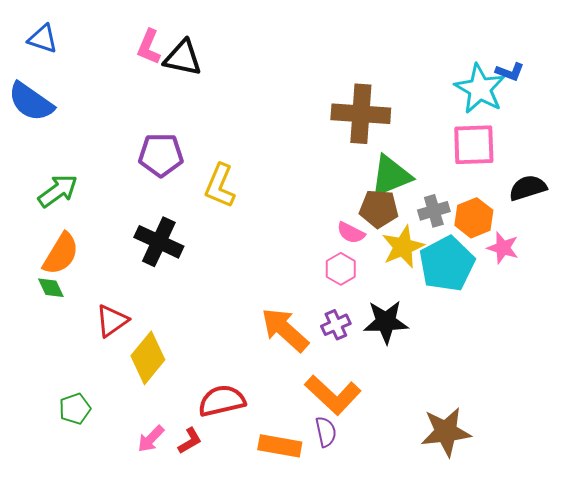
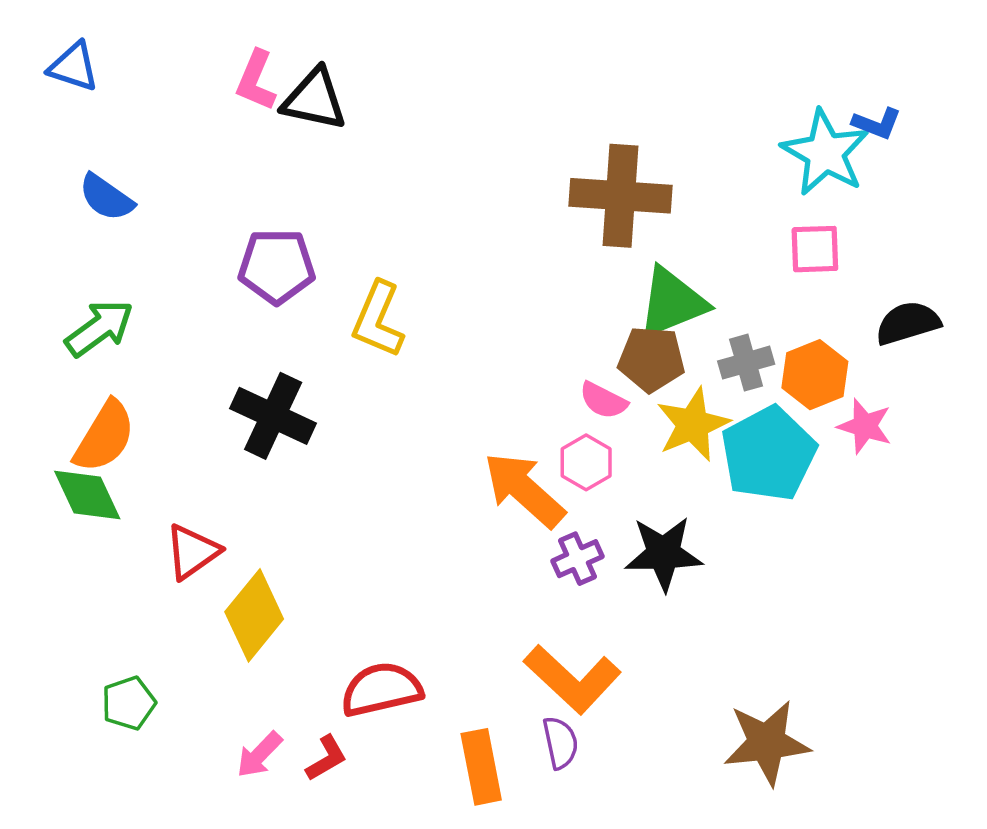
blue semicircle: (31, 102) -> (106, 197), moved, size x0.7
pink square: (474, 145) -> (815, 249), size x0.7
green diamond: (51, 288) -> (87, 495), size x1.5
orange arrow: (285, 330) -> (524, 490), moved
orange rectangle: (280, 446) -> (481, 767), turned 69

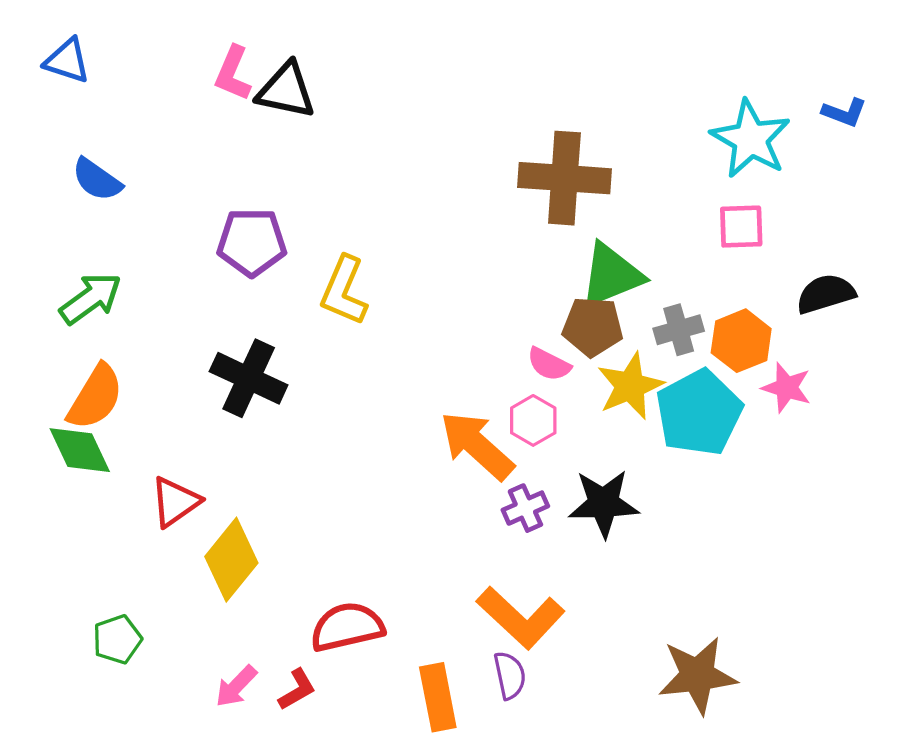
blue L-shape: (877, 123) -> (844, 112), moved

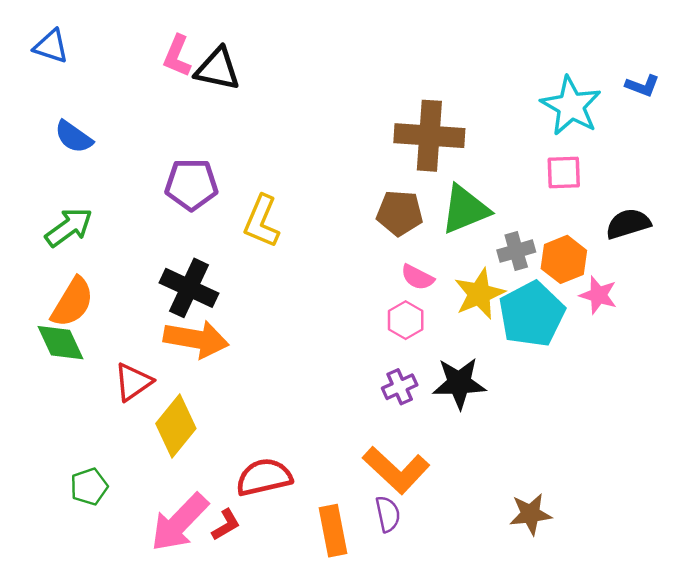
brown pentagon: (593, 327) -> (400, 213), moved
orange arrow: (477, 445) -> (196, 339), moved, turned 148
brown star: (697, 675) -> (531, 514), size x0.7
pink arrow: (236, 686) -> (179, 522), size x1.8

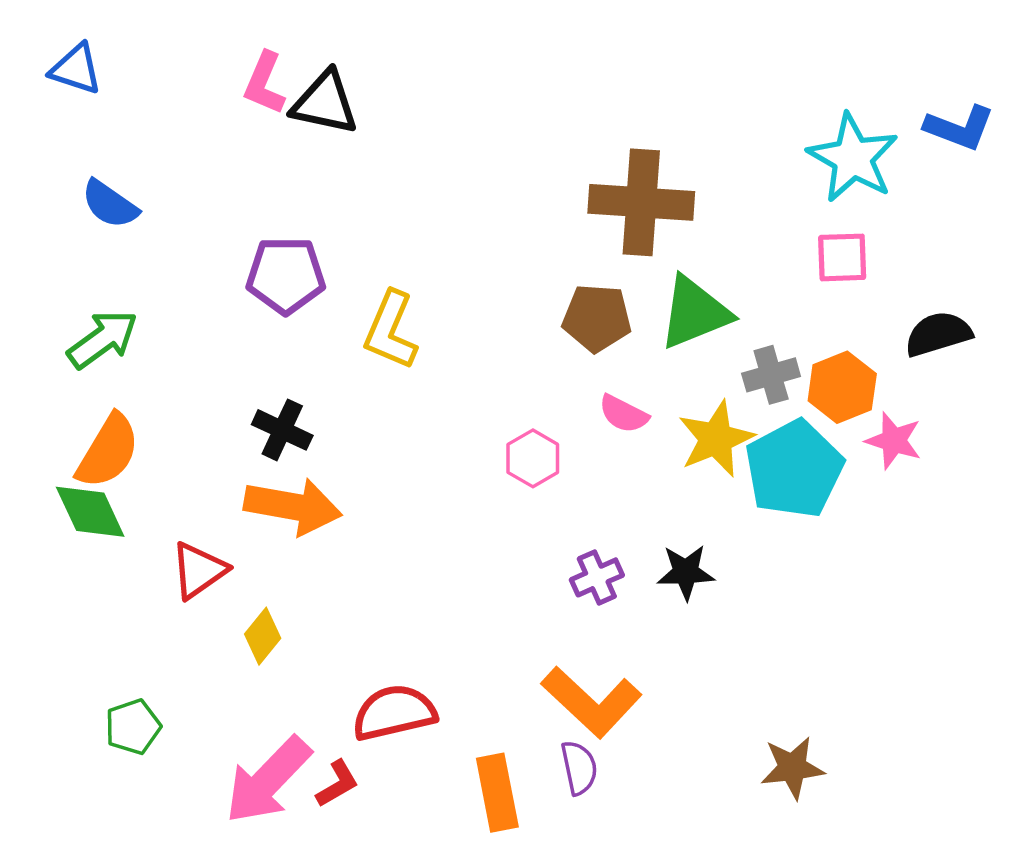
blue L-shape: (642, 86) -> (959, 128), size x1.4
black cross: (189, 288) -> (282, 430), size x0.7
pink hexagon: (406, 320) -> (533, 458), moved
black star: (459, 383) -> (686, 572), size x0.7
yellow diamond: (176, 426) -> (263, 636), size x0.6

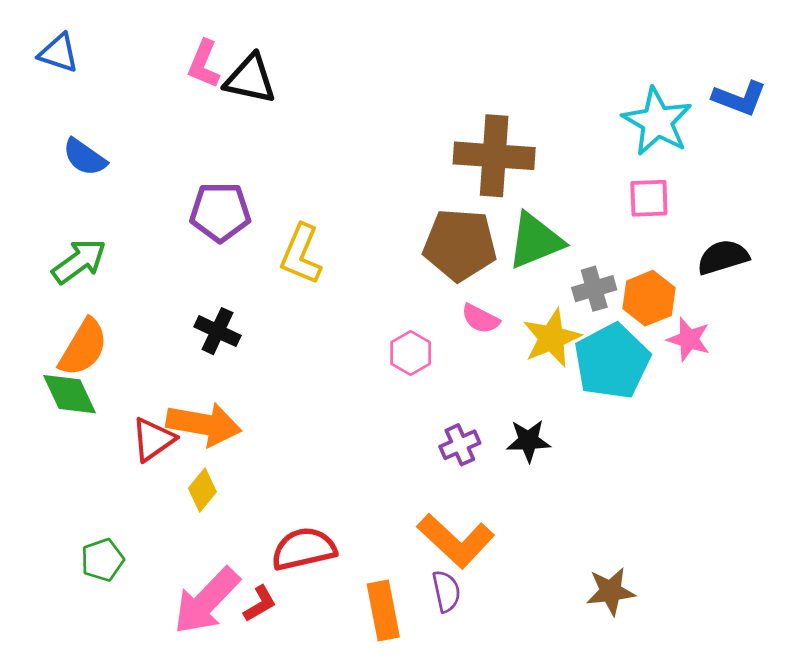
brown pentagon: (597, 318) -> (460, 245), size x1.4
orange arrow: (293, 506) -> (204, 424), moved

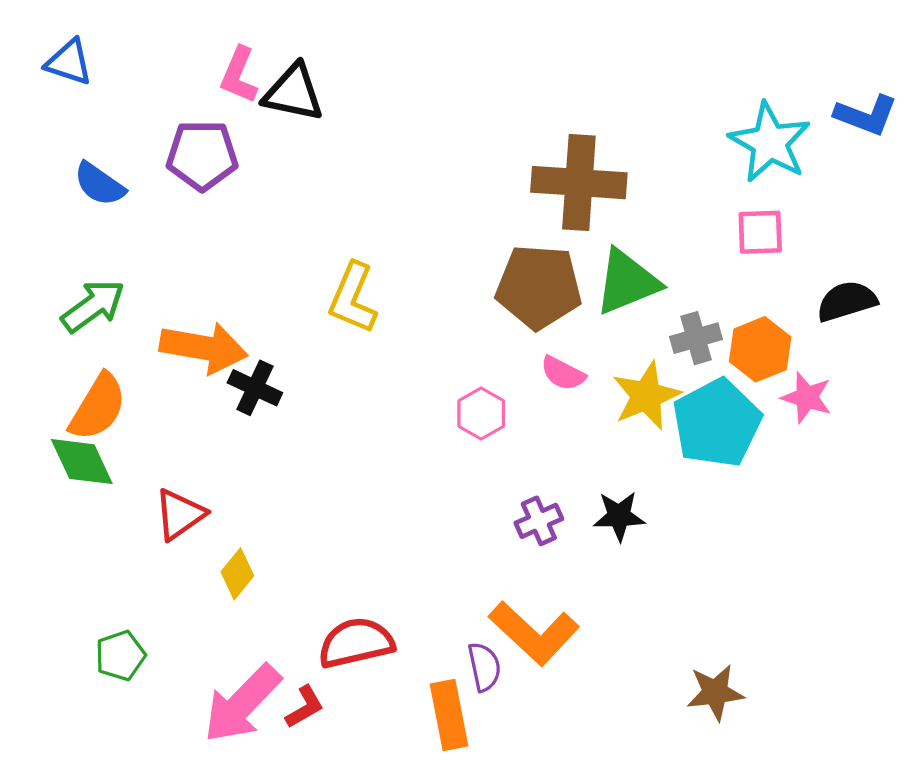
purple pentagon: (220, 212) -> (202, 155), moved
orange arrow: (204, 424) -> (204, 348), moved
purple semicircle: (446, 591) -> (484, 667), moved

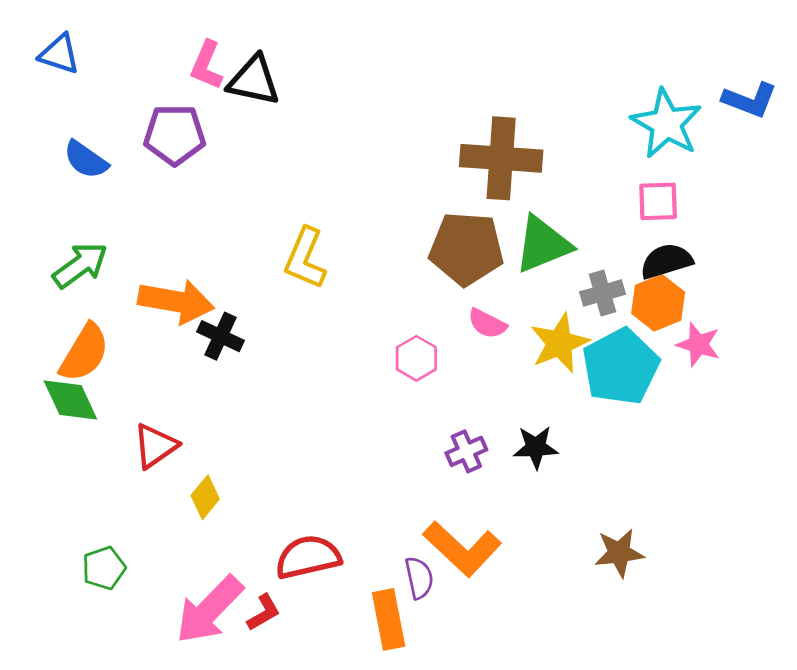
black semicircle: (847, 301) -> (666, 261), moved
brown star: (715, 692) -> (619, 553), moved

